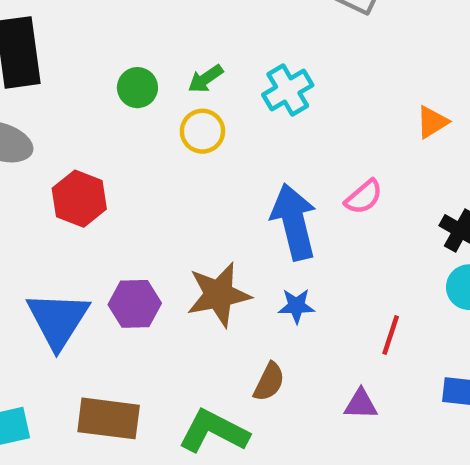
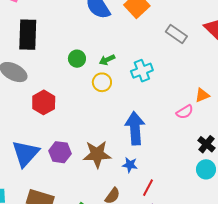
pink semicircle: (364, 197) -> (185, 112), moved
red line: (391, 335) -> (148, 188), moved

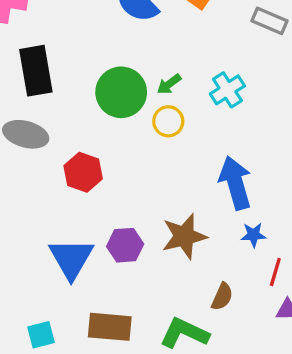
green circle: (77, 59) -> (121, 92), size x1.8
blue star: (130, 165) -> (253, 235), moved

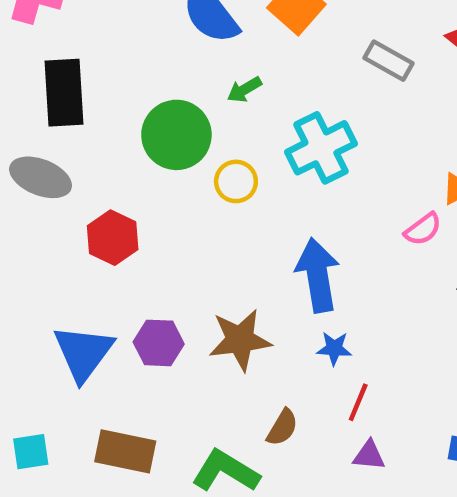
green arrow: (169, 84) -> (244, 90), moved
cyan cross: (227, 90) -> (321, 148), size x1.4

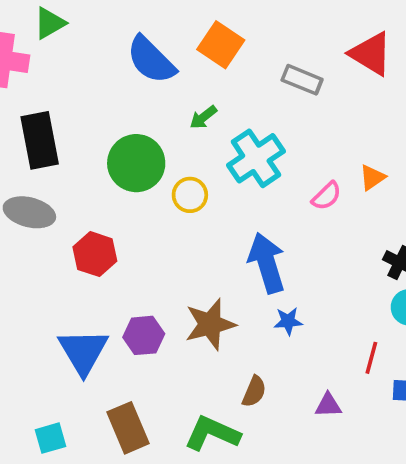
green arrow: (244, 90) -> (203, 117), moved
pink semicircle: (423, 229) -> (327, 196), moved
red line: (358, 402) -> (371, 358), moved
brown rectangle: (125, 451) -> (128, 428), turned 63

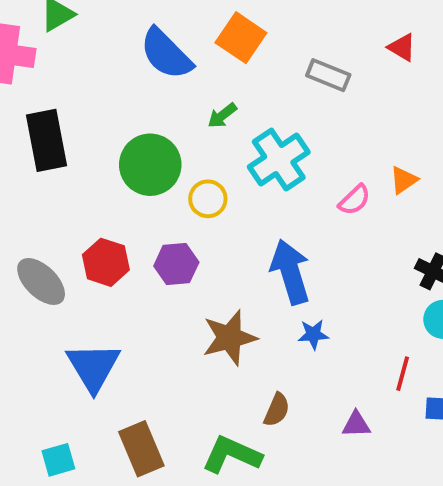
red triangle: (371, 54) -> (402, 47), size x0.6
gray ellipse: (29, 212) -> (41, 282), moved, turned 30
purple hexagon: (144, 335) -> (176, 264), moved

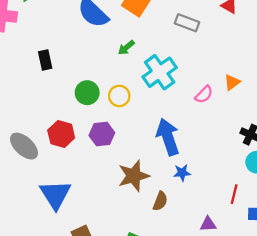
black rectangle: (47, 140) -> (45, 60), moved, size x0.6
green circle: (150, 165) -> (87, 93), moved, size x0.7
brown semicircle: (277, 410) -> (160, 201), moved

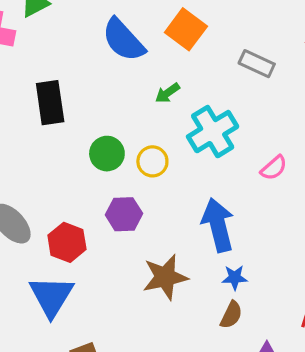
black rectangle: (45, 60) -> (50, 103), size x1.5
red hexagon: (61, 134) -> (67, 242), moved
brown semicircle: (160, 201) -> (231, 315), moved

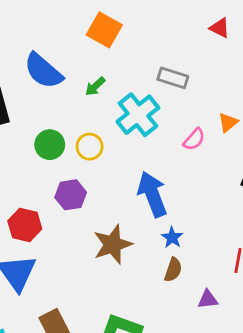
blue semicircle: (123, 40) -> (43, 71), moved
gray rectangle: (257, 64) -> (173, 78), moved
blue star: (235, 278) -> (172, 237), turned -30

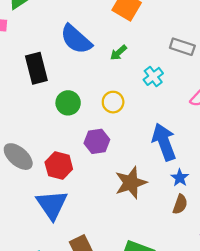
cyan cross: (138, 115) -> (153, 76), size x0.6
green circle: (50, 145) -> (68, 103), moved

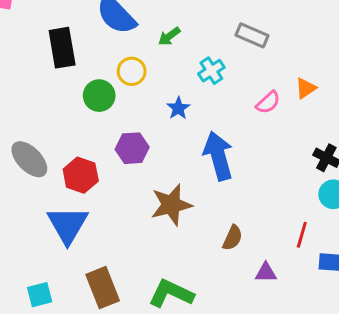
yellow circle: (113, 102) -> (132, 71), moved
blue star: (180, 178) -> (178, 108), moved

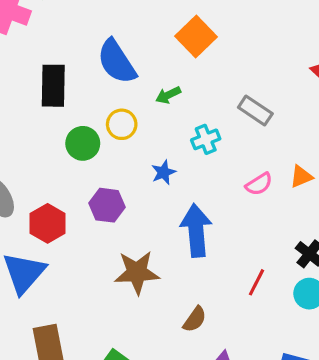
red line: (302, 235) -> (256, 282), moved

